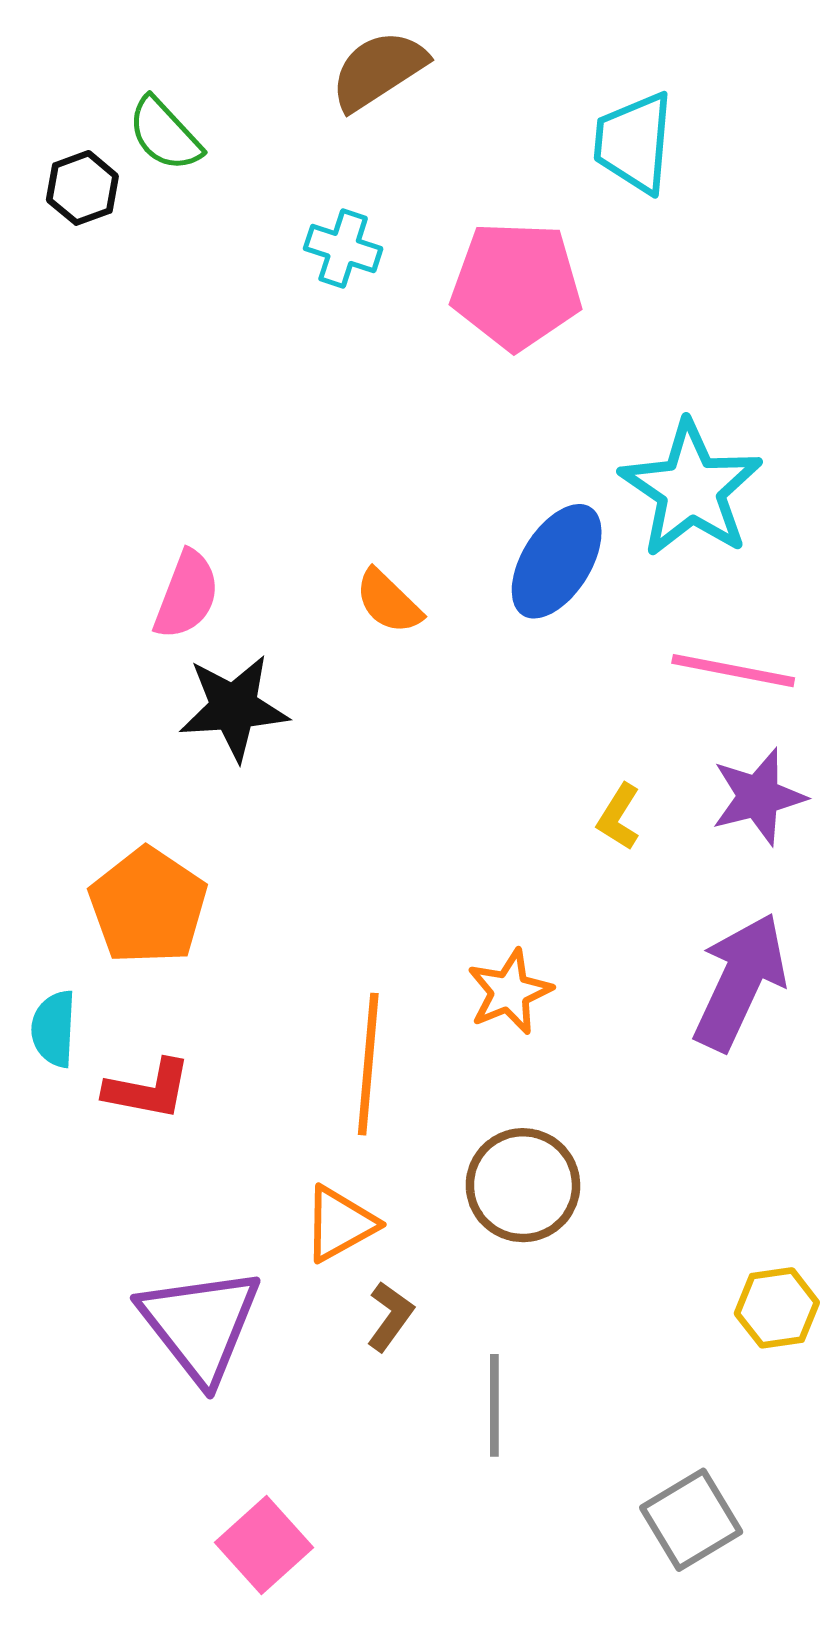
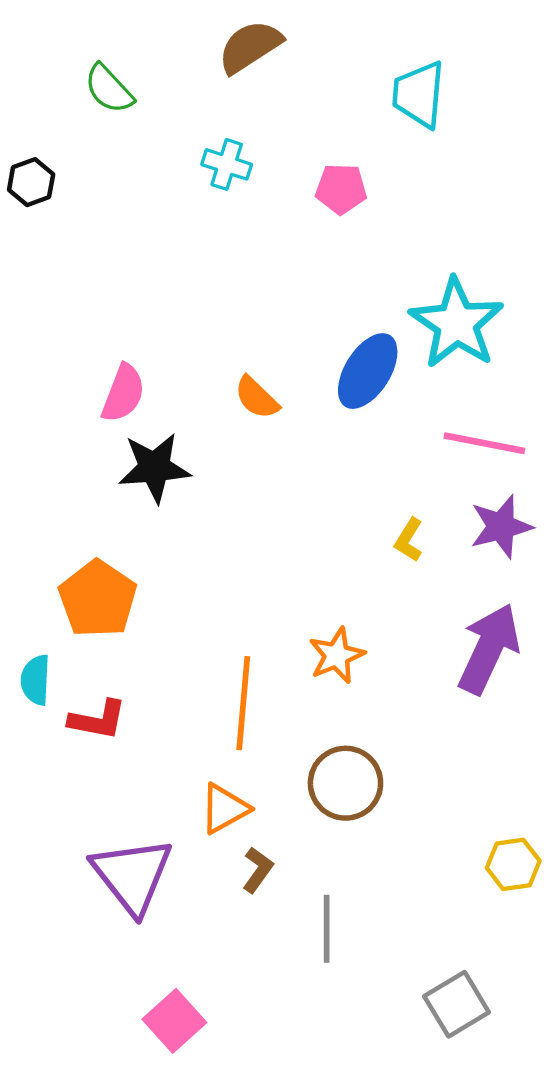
black hexagon: (82, 188) -> (31, 182), moved
pink pentagon: (516, 285) -> (341, 189), size x0.6

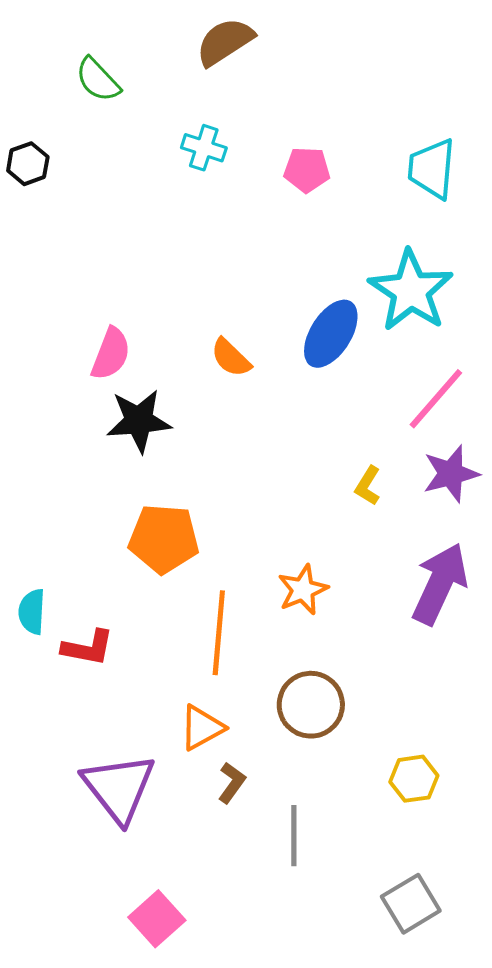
cyan trapezoid: (419, 94) -> (432, 169), moved
pink line: (484, 443) -> (436, 399), turned -60
orange pentagon: (98, 599) -> (164, 539), moved, turned -30
yellow hexagon: (513, 864) -> (414, 779), moved

